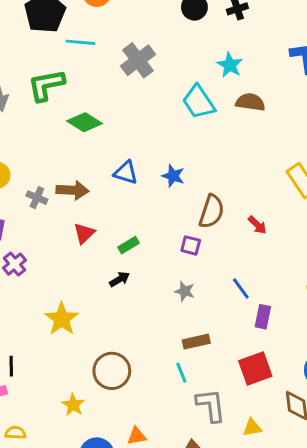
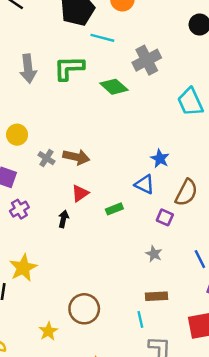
green diamond: (85, 122) -> (114, 87), moved
blue triangle: (126, 173) -> (144, 184), moved
black arrow: (120, 279) -> (63, 219), moved, turned -56
yellow star: (62, 319) -> (23, 268), moved

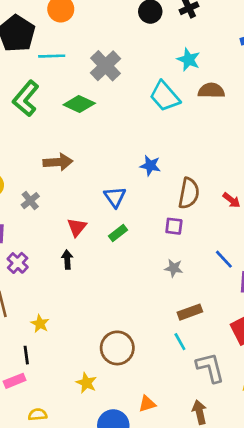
green L-shape: (69, 68) -> (26, 98), turned -32
brown arrow: (76, 157) -> (58, 162), moved
gray cross: (46, 158) -> (30, 201), turned 35
blue triangle: (144, 184) -> (115, 197), moved, turned 45
yellow star: (23, 268) -> (40, 324), size x0.6

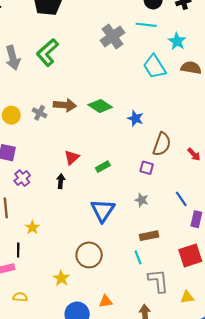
cyan line: (52, 56) -> (146, 25), moved
green diamond: (79, 104) -> (100, 106), moved
blue triangle: (115, 197) -> (103, 210), moved, size x1.4
gray cross: (30, 201) -> (40, 113), moved, turned -32

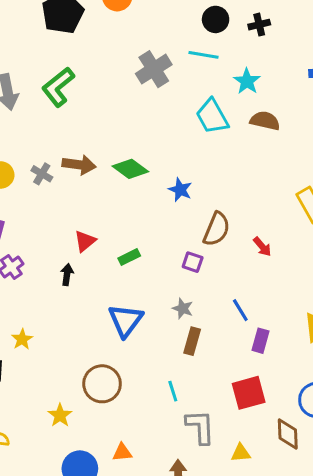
brown rectangle: (149, 236) -> (192, 341), moved, turned -66

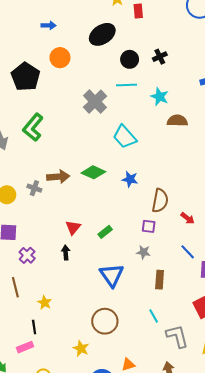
cyan trapezoid: (212, 116) -> (125, 137), moved
red arrow: (262, 247) -> (188, 218), moved
gray star: (183, 308) -> (143, 252), moved

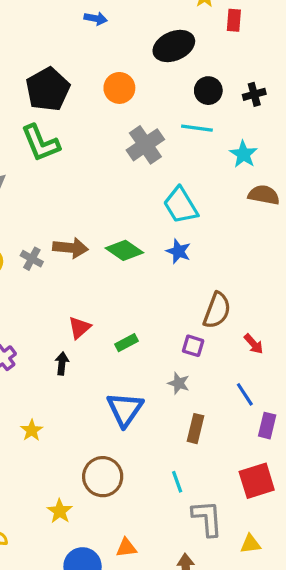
orange circle: (60, 58) -> (119, 88), moved
green L-shape: (33, 127) -> (40, 143), moved, turned -72
blue star: (130, 179) -> (178, 251), moved
yellow star: (45, 303) -> (32, 430), moved

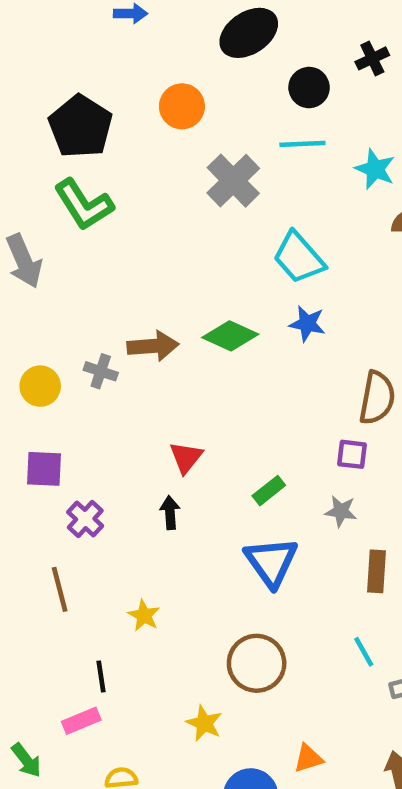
black cross: (254, 94) -> (372, 58), moved
green rectangle: (126, 343) -> (269, 491), moved

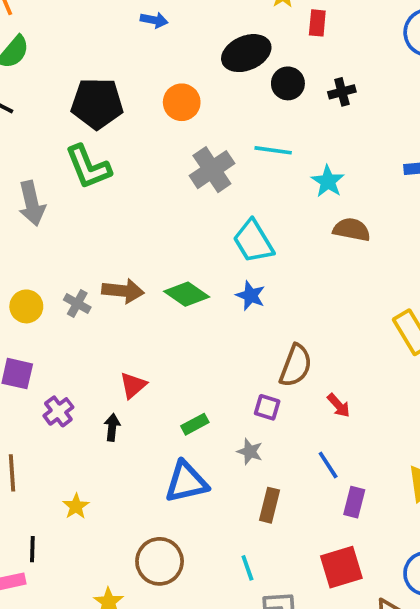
black circle: (309, 88) -> (288, 83), moved
black pentagon: (80, 126) -> (97, 103), turned 30
purple cross: (85, 519) -> (58, 411), moved
blue triangle: (271, 562) -> (186, 482), turned 42

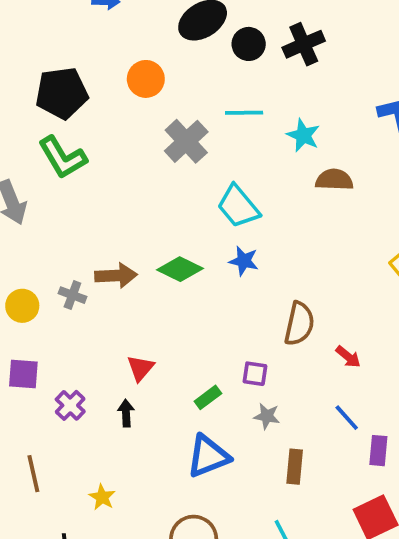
black cross: (342, 92) -> (304, 44), size x1.5
purple square: (267, 407) -> (255, 374), moved

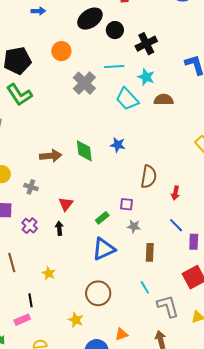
black cross: (304, 44) -> (146, 44), moved
cyan trapezoid: (238, 206) -> (127, 99), moved
green diamond: (180, 269) -> (84, 151), turned 60
gray cross: (72, 295) -> (31, 187), moved
red arrow: (348, 357) -> (175, 193), turned 64

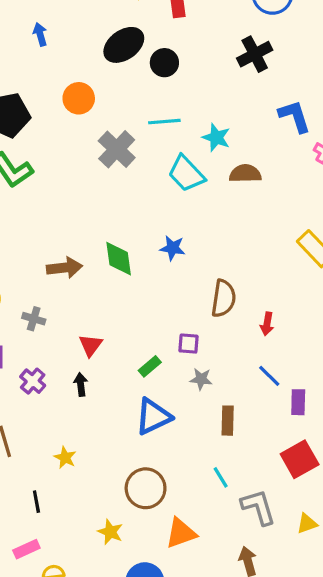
blue arrow: (38, 11) -> (40, 34), turned -104
black cross: (146, 44) -> (255, 54), moved
pink rectangle: (22, 320) -> (26, 549), moved
orange triangle: (121, 334) -> (181, 533), moved, size x1.5

